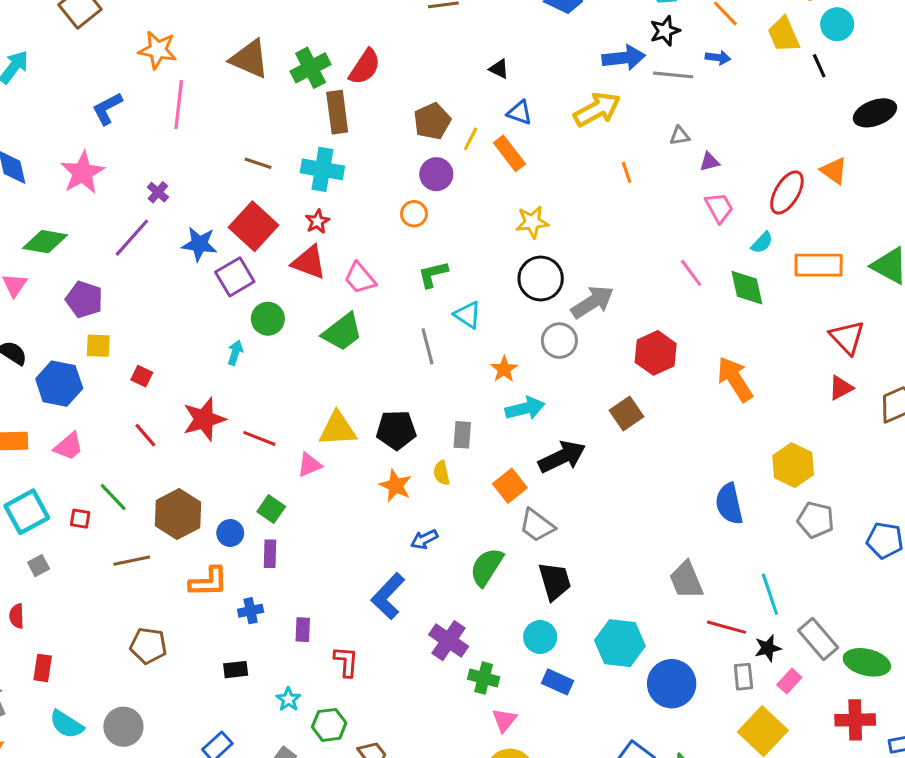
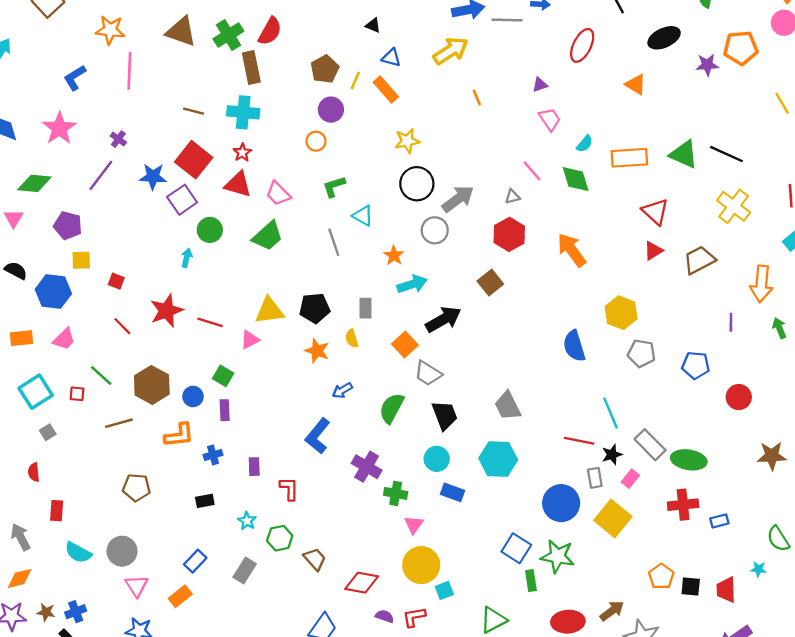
gray triangle: (680, 136) -> (512, 197), moved
red ellipse: (787, 192) -> (582, 45), moved
gray trapezoid: (686, 580) -> (508, 406), moved
blue circle: (672, 684) -> (561, 503), moved

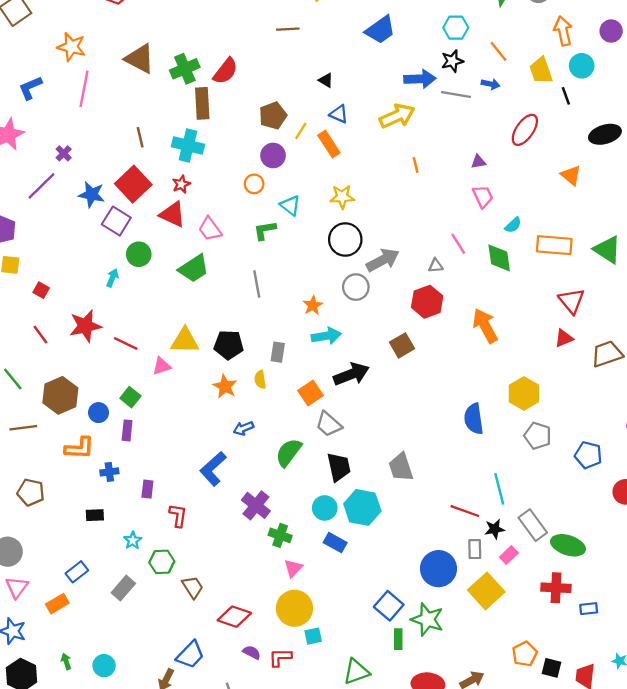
brown line: (194, 111) -> (140, 137), turned 54
purple square: (182, 200) -> (116, 221), turned -32
cyan triangle: (363, 216) -> (290, 205), moved
cyan hexagon: (498, 459) -> (362, 507), moved

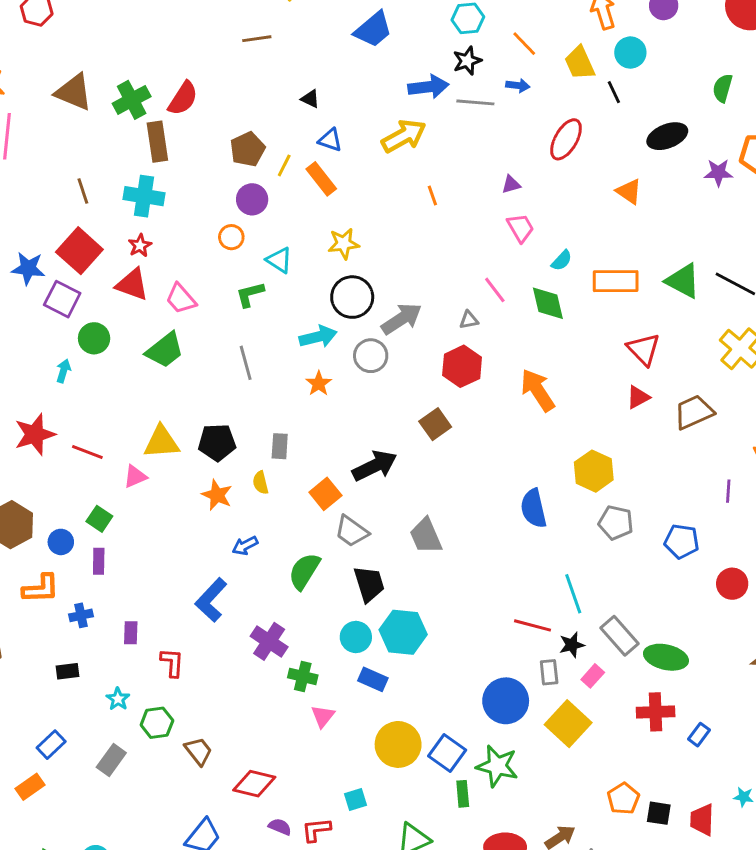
cyan arrow: (326, 336) -> (318, 337), moved
gray trapezoid: (401, 467) -> (426, 536), moved
yellow circle: (294, 608) -> (398, 744), moved
blue rectangle: (589, 609) -> (699, 735), turned -42

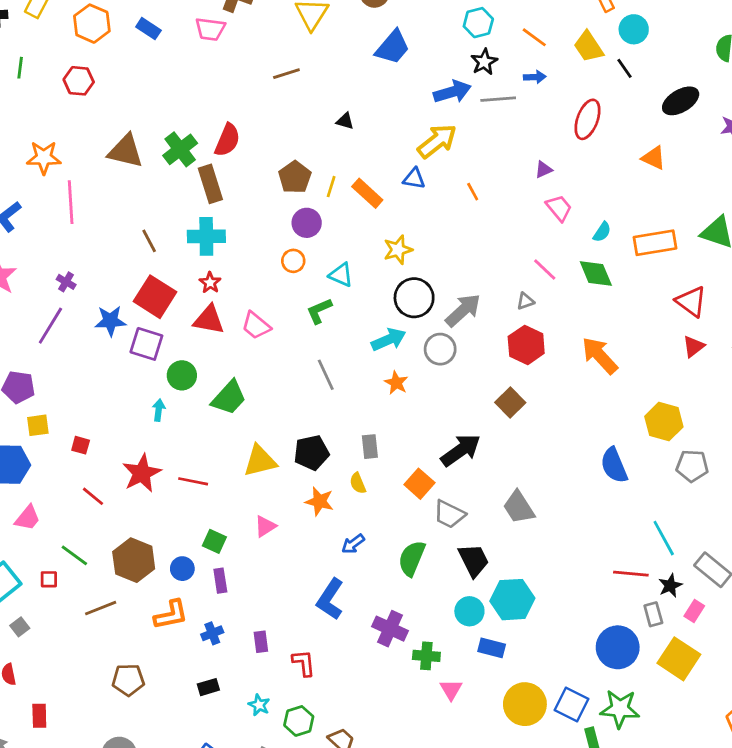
blue triangle: (330, 140) -> (414, 179), moved
green trapezoid: (165, 350) -> (229, 398), moved
pink triangle: (135, 476) -> (265, 526), moved

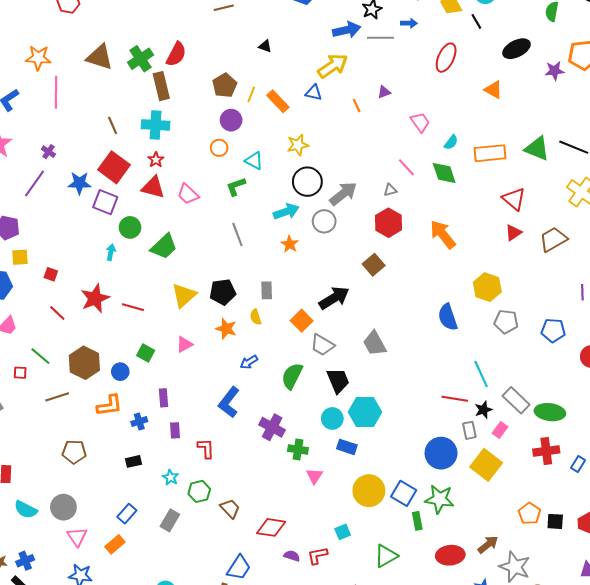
purple triangle: (544, 169) -> (384, 92), moved
yellow triangle: (260, 461) -> (184, 295), turned -32
purple rectangle: (220, 581) -> (163, 398), moved

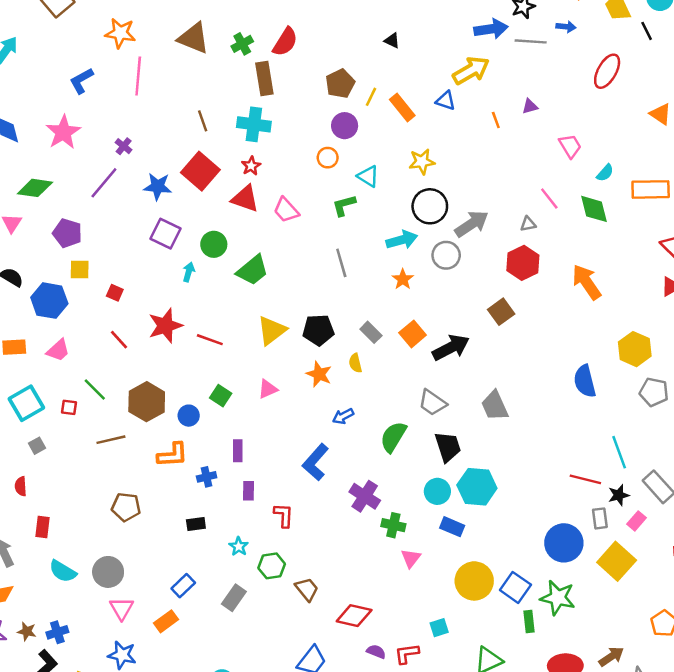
green cross: (141, 59) -> (242, 44), size x0.7
purple square: (105, 202) -> (165, 234), moved
gray rectangle: (267, 290) -> (371, 332), turned -48
orange square: (302, 321) -> (413, 334), moved

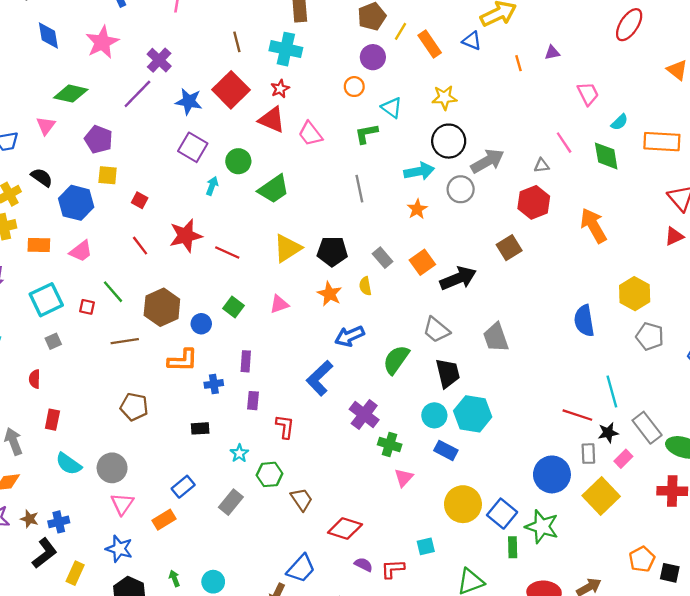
purple cross: (124, 146) -> (159, 60), size x1.5
blue arrow: (343, 416) -> (350, 336), size x1.4

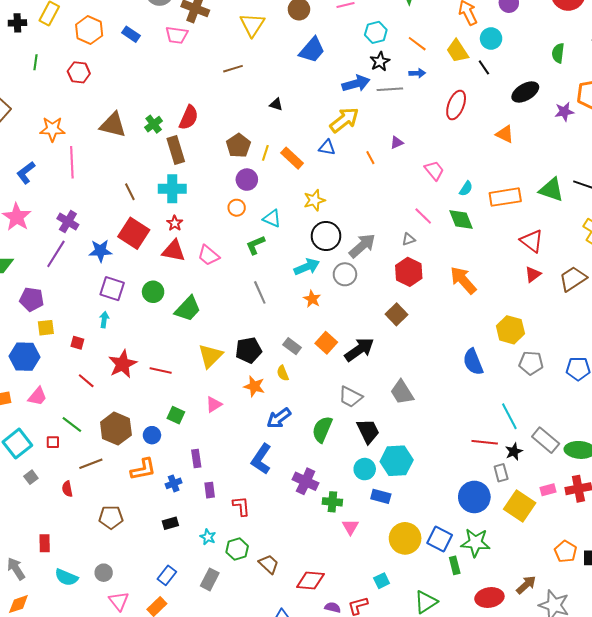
cyan arrow: (212, 186) -> (104, 320), moved
red semicircle: (35, 379) -> (67, 489), moved
pink rectangle: (623, 459) -> (548, 490), moved, turned 42
gray circle: (112, 468) -> (104, 573), size x0.7

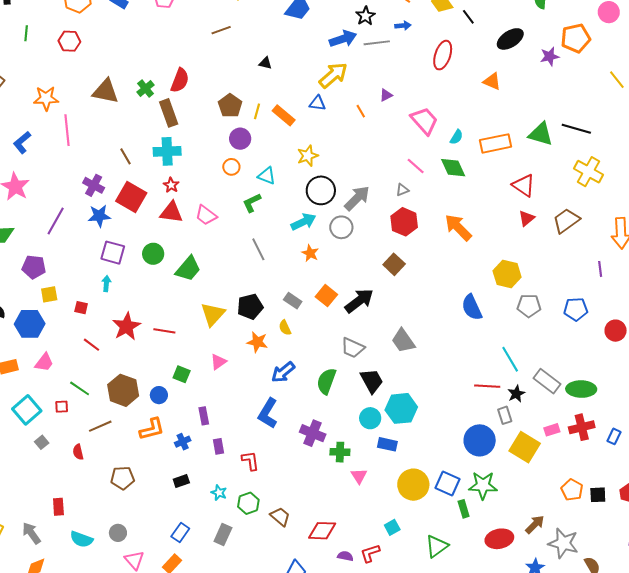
pink trapezoid: (434, 171) -> (424, 121), size x1.4
purple cross: (68, 222) -> (94, 185), moved

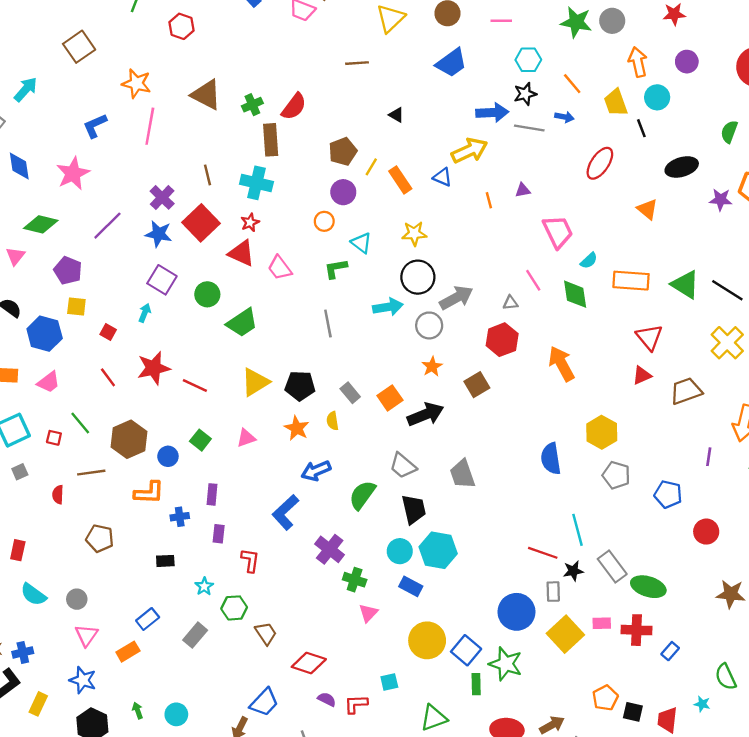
orange star: (310, 253) -> (432, 367), moved

